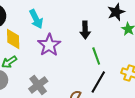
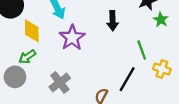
green line: (96, 56) -> (142, 50), moved

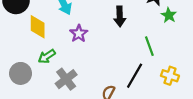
purple star: (72, 38) -> (79, 34), size x0.7
green arrow: (27, 57) -> (47, 56), moved
yellow cross: (162, 69) -> (170, 76), moved

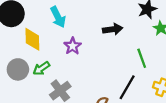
black arrow: (120, 16) -> (113, 29), turned -96
gray circle: (21, 73) -> (18, 69), moved

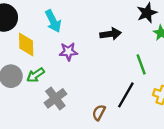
purple star: (73, 46) -> (68, 52), turned 30

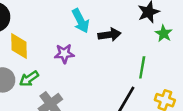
cyan arrow: (53, 21) -> (81, 21), moved
green line: (141, 64) -> (142, 67), turned 30

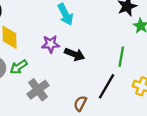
black arrow: (110, 35) -> (75, 54), moved, turned 30

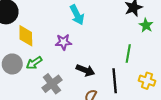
black arrow: (75, 54) -> (85, 70), moved
black line: (106, 86) -> (115, 81), turned -35

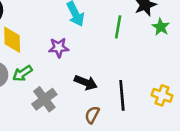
green line: (128, 54) -> (118, 27), moved

